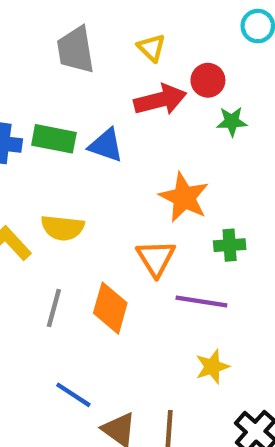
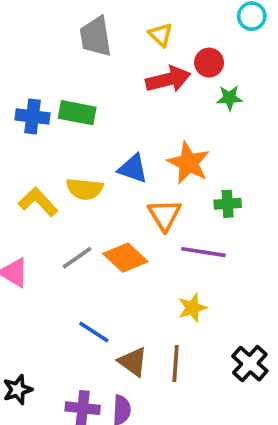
blue triangle: (106, 145) -> (133, 168), moved
gray line: (54, 308) -> (77, 258), turned 40
orange diamond: (110, 308) -> (125, 258), turned -63
yellow star: (212, 367) -> (192, 308), moved

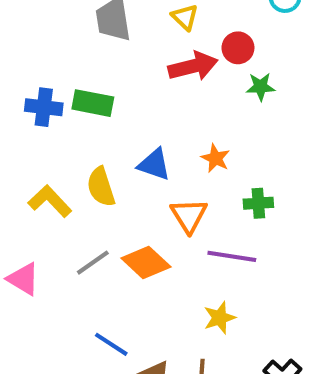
orange star: (189, 163) -> (215, 158), size x0.6
yellow semicircle: (85, 189) -> (101, 187), turned 66

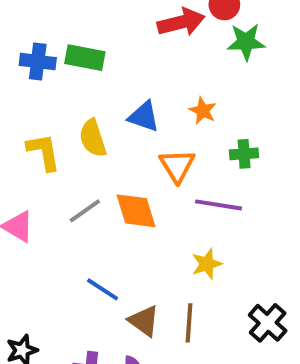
green star: (260, 87) -> (246, 42), size x1.4
yellow L-shape: (50, 201) -> (44, 152), turned 33
orange diamond: (146, 263) -> (136, 211), turned 30

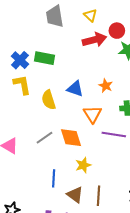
blue cross: (38, 62) -> (20, 60), turned 36
yellow L-shape: (44, 152) -> (22, 85), moved
yellow star: (207, 264) -> (83, 165), moved
blue line: (103, 289) -> (54, 178), turned 60

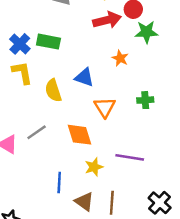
orange star: (106, 86) -> (120, 58), moved
purple line: (114, 135) -> (130, 157), moved
gray line: (45, 138) -> (37, 132), moved

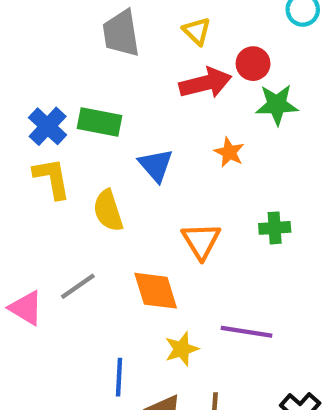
blue triangle: (84, 77) -> (156, 165), moved, turned 30

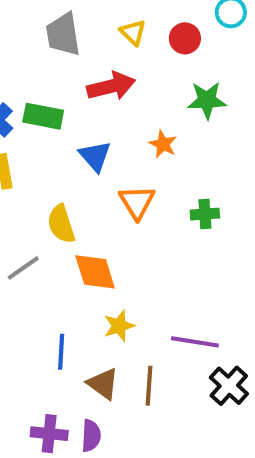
red circle: (253, 64) -> (185, 38), moved
red arrow: (205, 83) -> (111, 86), moved
yellow semicircle: (108, 211) -> (61, 224), moved
orange triangle: (201, 241) -> (137, 202), moved
purple line: (247, 332) -> (195, 342), moved

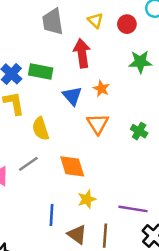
red arrow: (111, 86) -> (82, 53), turned -84
orange star: (163, 144) -> (101, 89), moved
green cross: (205, 214) -> (139, 131), turned 35
yellow semicircle: (61, 224) -> (41, 129), moved

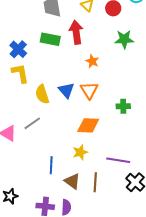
green rectangle: (41, 72) -> (50, 39), moved
blue triangle: (72, 96) -> (66, 90), moved
green cross: (139, 131) -> (123, 106), moved, turned -32
orange diamond: (72, 166) -> (88, 125), moved, turned -70

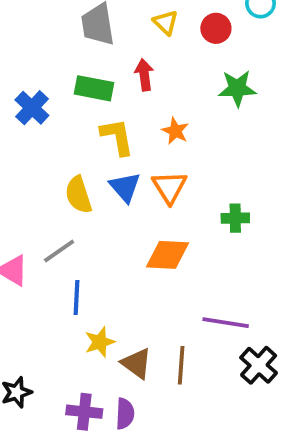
red arrow: (76, 32) -> (144, 75), size x0.7
yellow L-shape: (20, 73) -> (117, 137), moved
yellow star: (80, 152) -> (100, 342), moved
blue line: (51, 165) -> (77, 297), moved

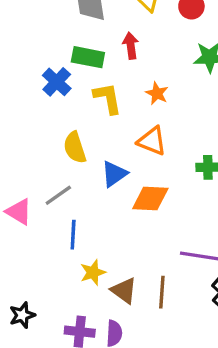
blue cross: (32, 108) -> (57, 82), moved
blue triangle: (125, 187) -> (114, 174), moved, turned 36
orange triangle: (169, 187) -> (152, 141), turned -36

